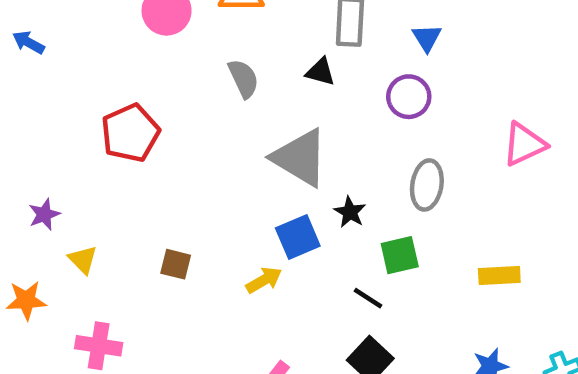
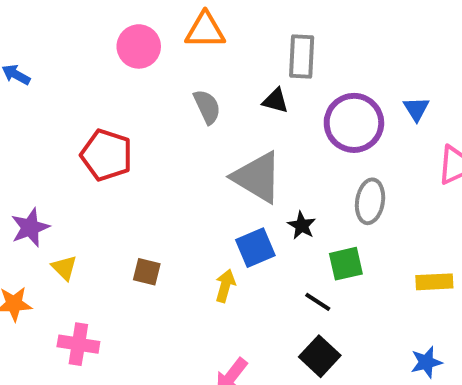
blue triangle: (427, 38) -> (416, 109), moved
purple circle: (409, 97) -> (354, 123), size x1.5
red pentagon: (130, 133) -> (107, 155), turned -30
purple star: (44, 214) -> (30, 227), size x1.4
yellow arrow: (264, 280) -> (225, 286), turned -44

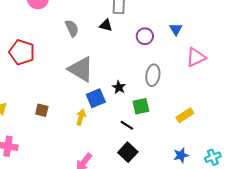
purple circle: (354, 123) -> (145, 36), size x0.6
gray triangle: (257, 177) -> (81, 69), moved
yellow rectangle: (434, 282) -> (185, 115), turned -30

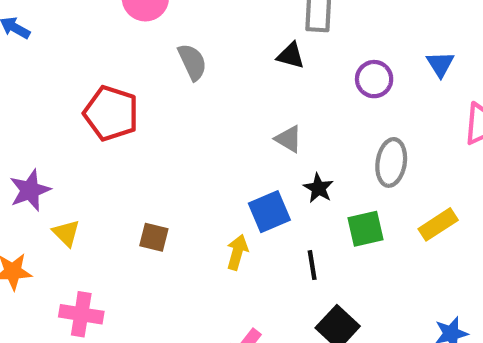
gray semicircle: (72, 28) -> (192, 62), moved
gray triangle: (81, 69) -> (289, 139), moved, size x0.5
yellow rectangle: (185, 115) -> (438, 224), moved
black line: (127, 125) -> (312, 265), moved, turned 48

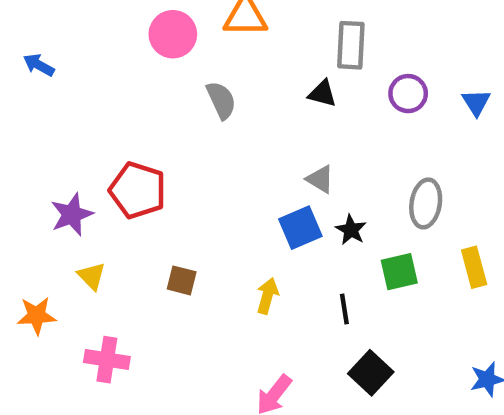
purple circle: (374, 79) -> (408, 94), moved
red pentagon: (111, 113) -> (138, 190), moved
purple star: (30, 190) -> (72, 214), moved
blue square: (269, 212) -> (300, 228), moved
yellow rectangle: (438, 224) -> (474, 267), turned -72

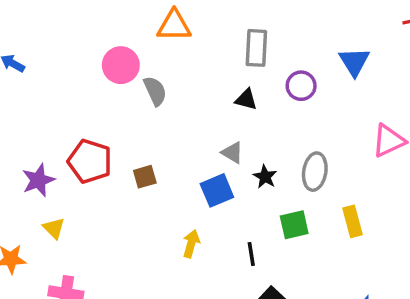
pink circle: (173, 34) -> (121, 65), moved
black triangle: (322, 94) -> (246, 99), moved
blue triangle: (476, 102) -> (354, 62), moved, size x1.4
black star: (351, 230) -> (265, 177), moved
brown square: (182, 280) -> (145, 177), moved, turned -30

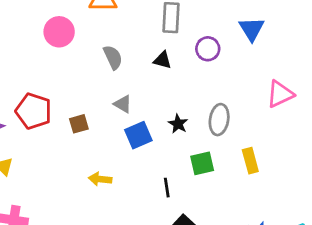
gray semicircle: (155, 91) -> (113, 57), moved
gray triangle: (232, 153) -> (123, 104), moved
yellow arrow: (191, 244) -> (100, 179), moved, turned -100

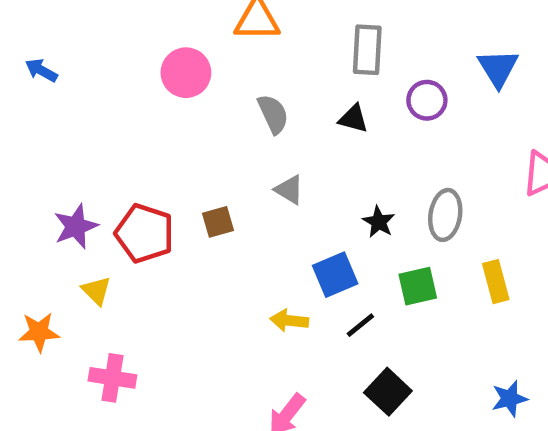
red pentagon: (34, 111) -> (145, 233), moved
blue square: (138, 135) -> (335, 275), moved
yellow arrow: (100, 179) -> (289, 321), moved
black line: (167, 188) -> (360, 325), turned 60

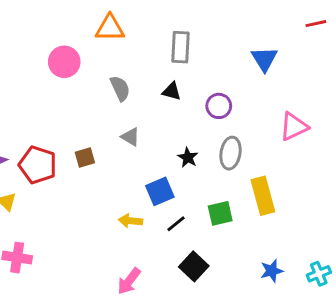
purple circle: (427, 100) -> (219, 106), moved
yellow rectangle: (496, 282) -> (263, 196), size x1.4
green square: (418, 286) -> (220, 213), moved

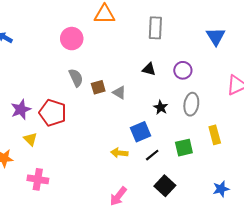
gray semicircle: (120, 88) -> (76, 78), moved
black triangle: (172, 91) -> (149, 69), moved
brown square: (85, 157) -> (98, 87), moved
yellow rectangle: (263, 196) -> (215, 135), size x0.7

